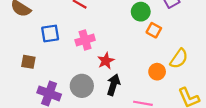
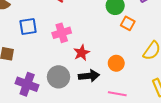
orange circle: (157, 72) -> (116, 63), moved
black arrow: (113, 85) -> (89, 76), turned 66

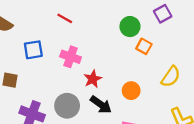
pink cross: (62, 33) -> (71, 57), turned 36
black arrow: (89, 76) -> (101, 105), turned 42

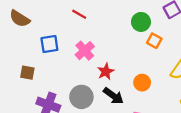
pink cross: (71, 57) -> (85, 51), turned 30

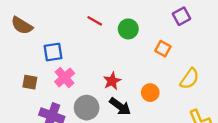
red line: (79, 14) -> (95, 21), moved
green circle: (141, 22) -> (128, 29), moved
pink cross: (85, 51) -> (65, 78), moved

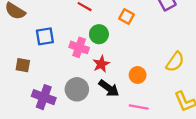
green circle: (128, 29) -> (99, 34), moved
orange square: (163, 49) -> (127, 17), moved
pink cross: (65, 78) -> (79, 47), moved, turned -30

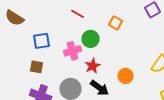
pink cross: (79, 47) -> (73, 51), turned -36
brown square: (23, 65) -> (37, 67), moved

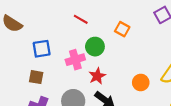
orange circle: (126, 76) -> (141, 83), moved

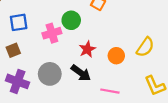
red star: (97, 76) -> (87, 49), moved
brown square: (36, 77) -> (13, 50), turned -32

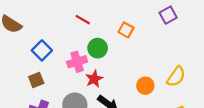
blue square: (19, 22) -> (42, 50), turned -36
red star: (87, 49) -> (94, 79), moved

